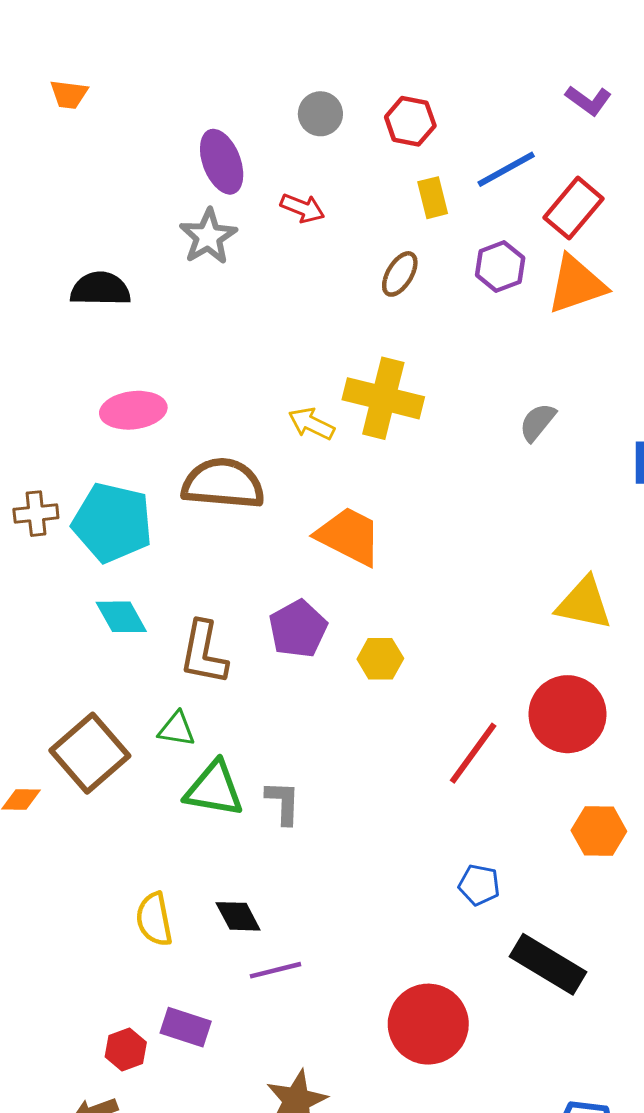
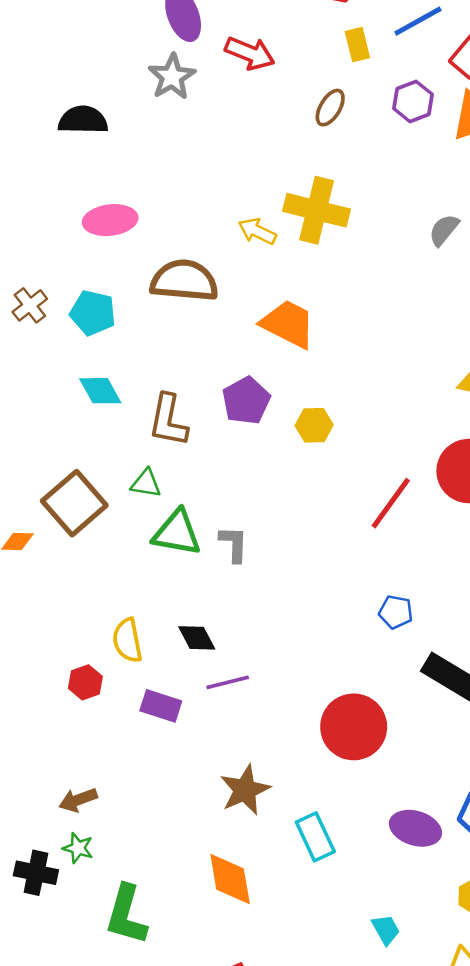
red arrow: (302, 208) -> (250, 53), size x1.4
brown cross: (36, 514) -> (30, 305), turned -32
cyan pentagon: (112, 523) -> (93, 313), size x0.7
purple rectangle: (186, 1027) -> (161, 706), moved
red hexagon: (126, 1050) -> (85, 682), moved

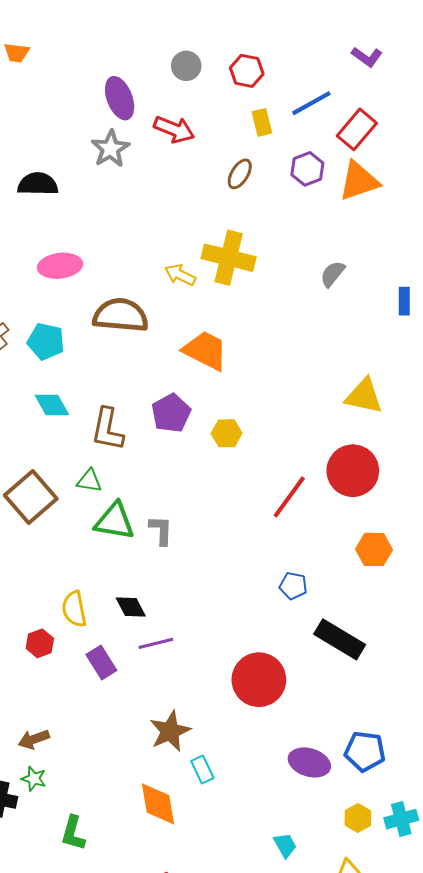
purple rectangle: (161, 706) -> (101, 663), turned 40
cyan rectangle: (315, 837) -> (202, 770), moved, size x0.7
green L-shape: (126, 915) -> (73, 833), size x0.7

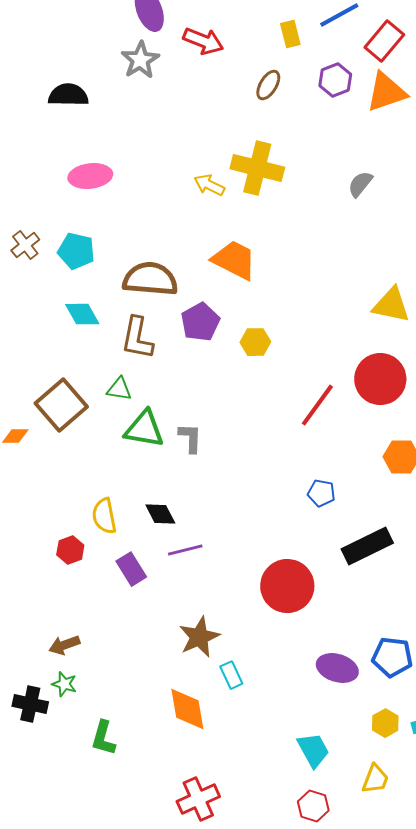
brown semicircle: (121, 315) -> (150, 279), moved
black rectangle: (340, 639) -> (367, 546), turned -57
cyan trapezoid: (285, 845) -> (313, 750), size x1.4

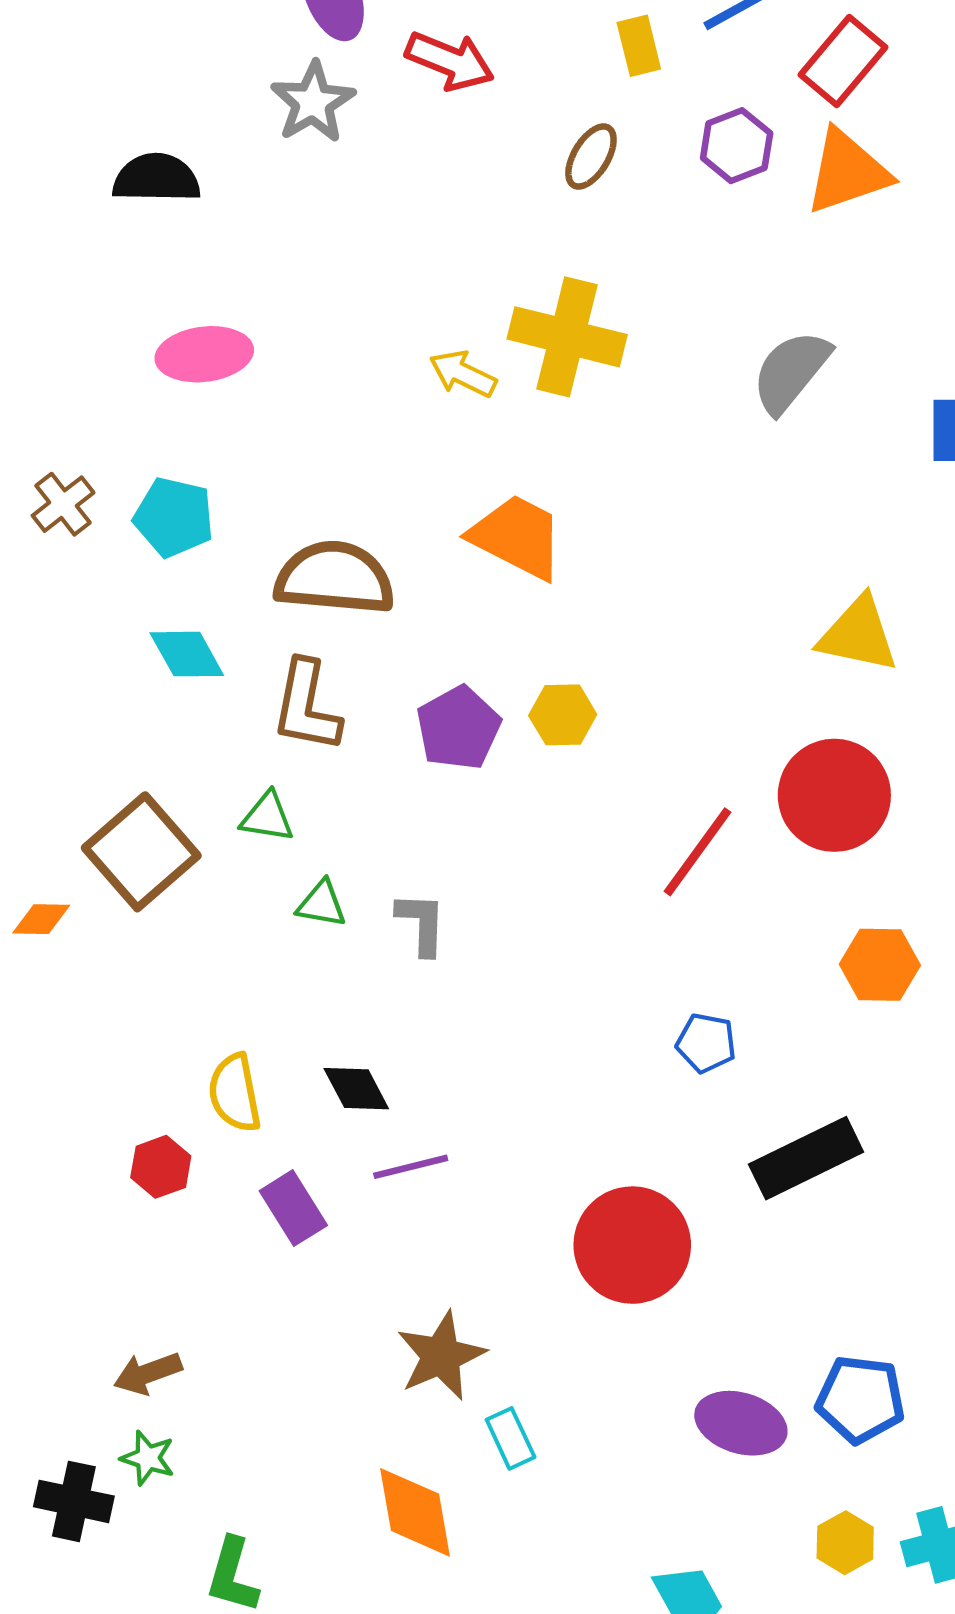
gray semicircle: (360, 184) -> (791, 372), size x1.5
purple pentagon: (200, 322) -> (458, 728), moved
green triangle: (144, 429) -> (322, 904), size x0.6

